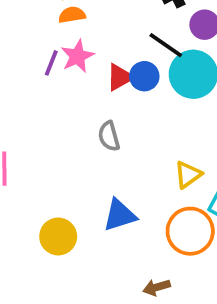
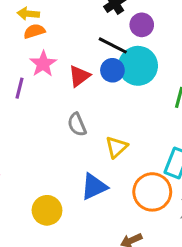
purple line: (51, 63) -> (19, 88), moved
blue circle: (144, 76) -> (112, 70), moved
yellow triangle: (188, 175) -> (117, 147), moved

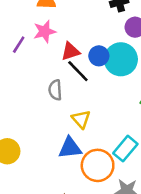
black line: (113, 45) -> (78, 71), moved
yellow triangle: (117, 147) -> (81, 119), turned -48
blue triangle: (94, 187) -> (70, 148), moved

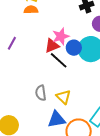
pink star: (45, 31) -> (61, 36), moved
gray semicircle: (55, 90) -> (41, 93), moved

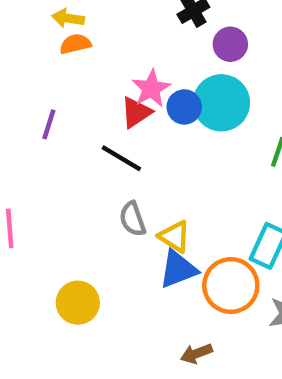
black line: (59, 60) -> (121, 158), moved
yellow triangle: (63, 97) -> (174, 236), moved

